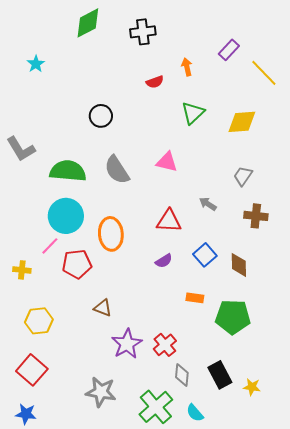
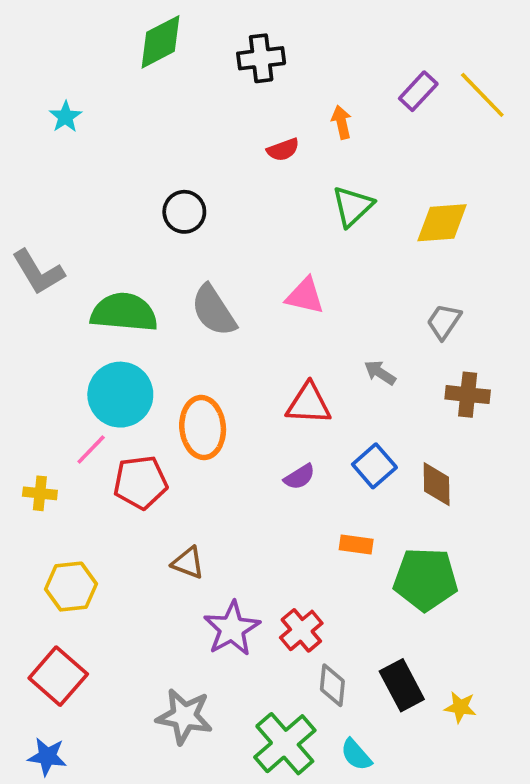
yellow line: (264, 73) -> (482, 95), moved

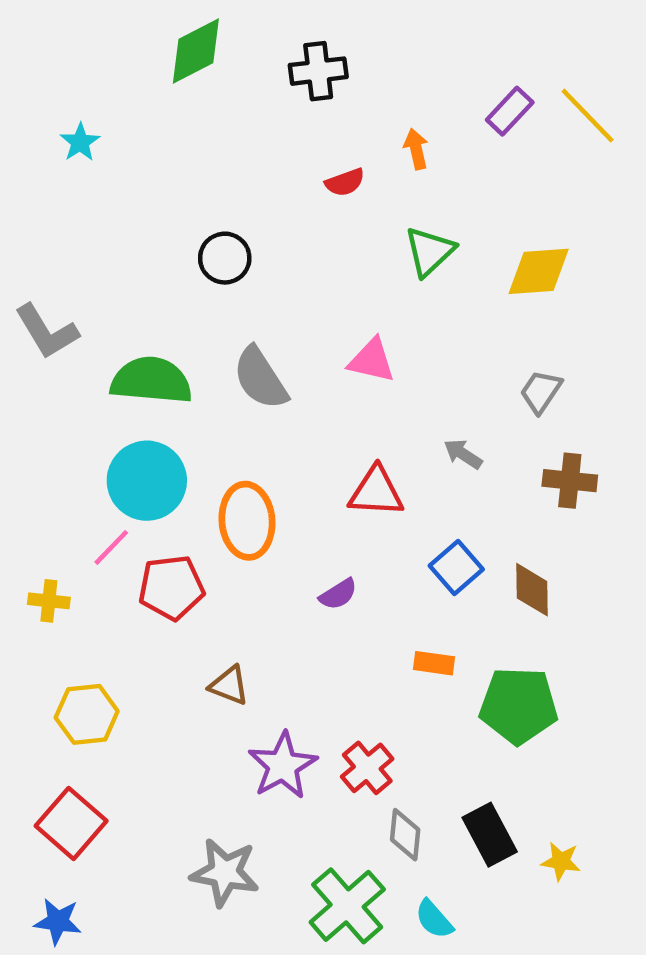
purple semicircle: (299, 477) -> (338, 594), moved

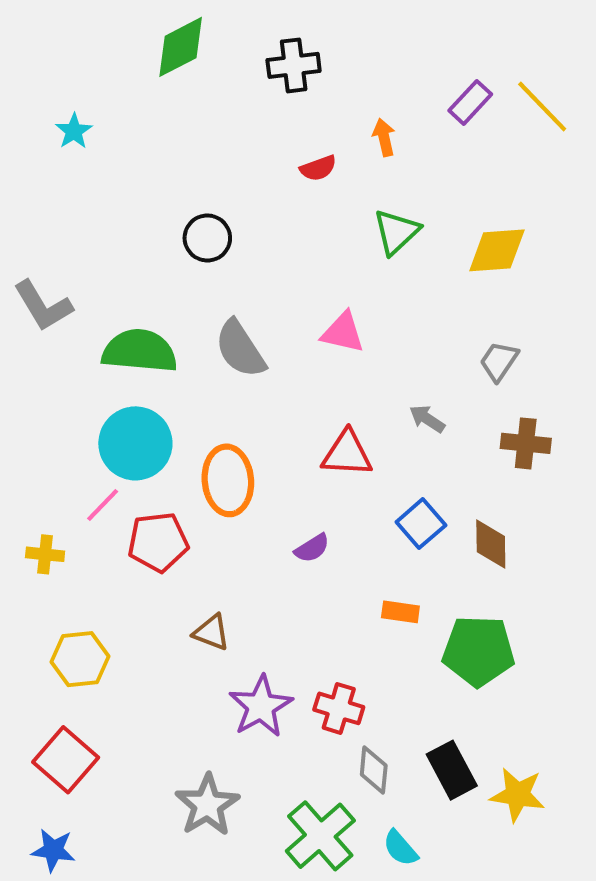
red cross: (367, 768) -> (339, 708), turned -33
yellow star: (561, 861) -> (518, 795), size x1.5
gray star: (225, 872) -> (207, 805), turned 30

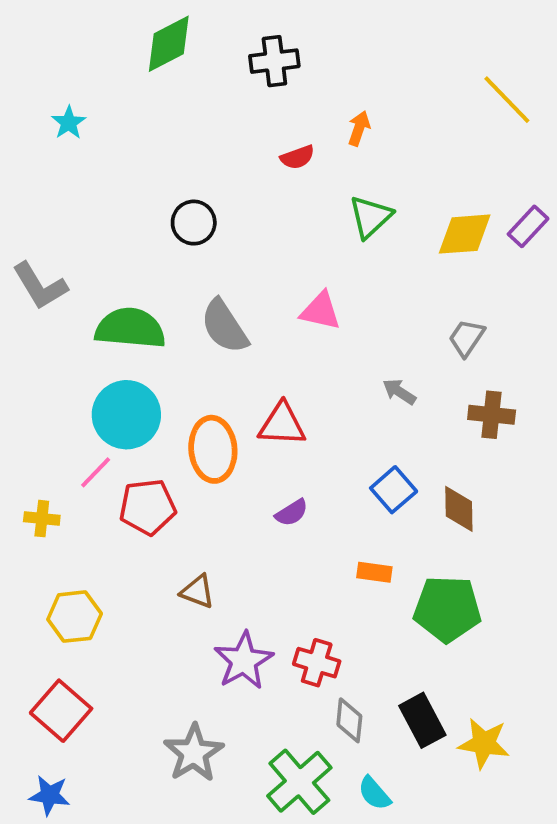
purple rectangle: (470, 102) -> (528, 226), moved
orange arrow: (384, 137) -> (359, 128), turned 32
red triangle: (347, 454) -> (282, 424), moved

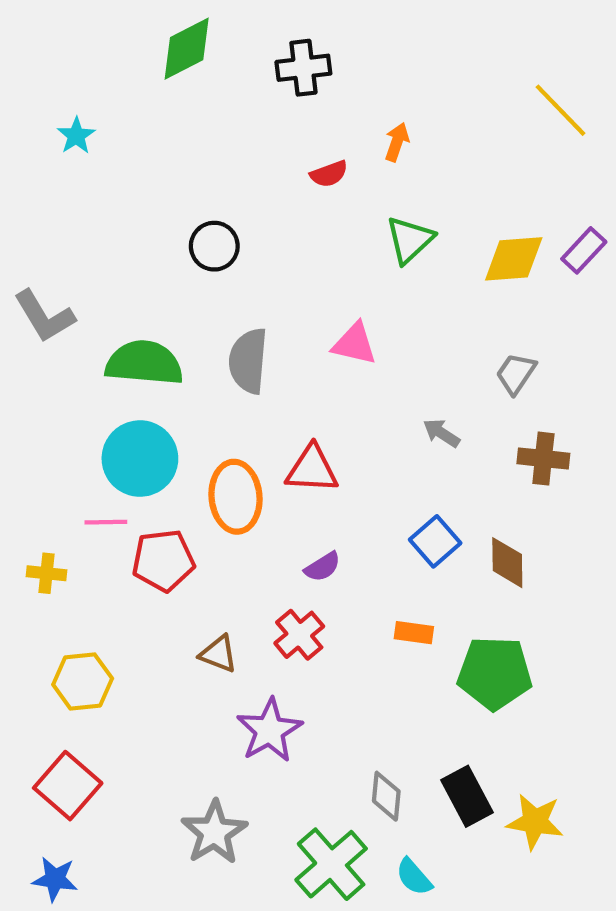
gray semicircle: (224, 326) -> (248, 361), turned 38
pink line: (96, 472) -> (106, 522), turned 45
red cross: (317, 663) -> (299, 635), moved, turned 33

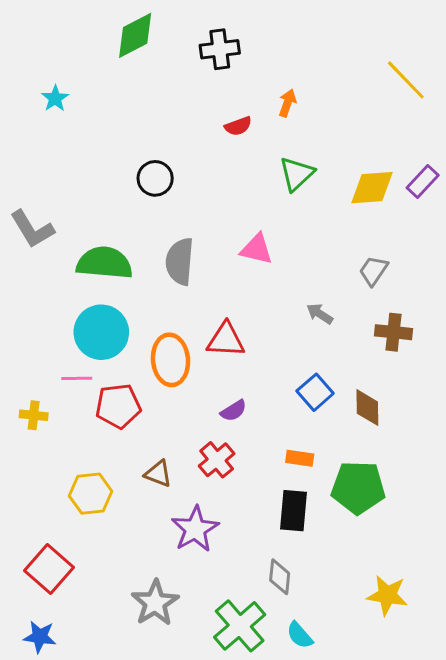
yellow hexagon: (83, 682) -> (91, 494), moved
black rectangle: (467, 796) -> (294, 511), moved, turned 33

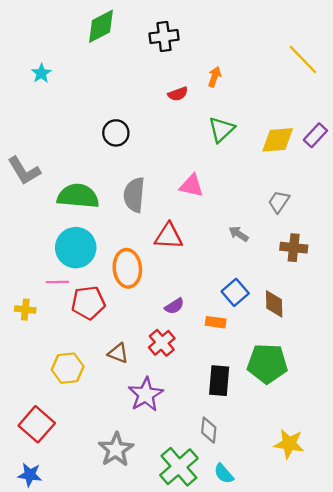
red triangle: (226, 340) -> (169, 236), moved
orange rectangle: (300, 458) -> (216, 322), moved

